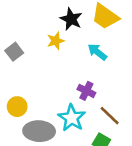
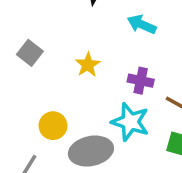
yellow star: (56, 41) -> (88, 65), moved

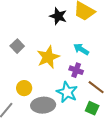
cyan arrow: (142, 24) -> (81, 49), moved
yellow star: (88, 65) -> (48, 57), size x1.6

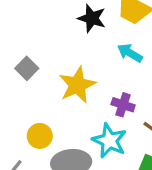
cyan arrow: (81, 49) -> (130, 53), moved

